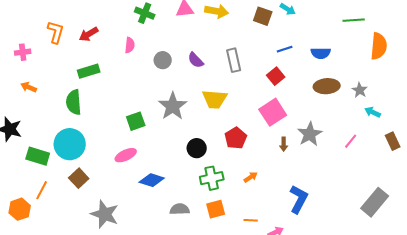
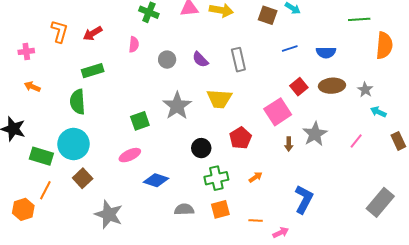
red square: (276, 76) -> (299, 87), moved

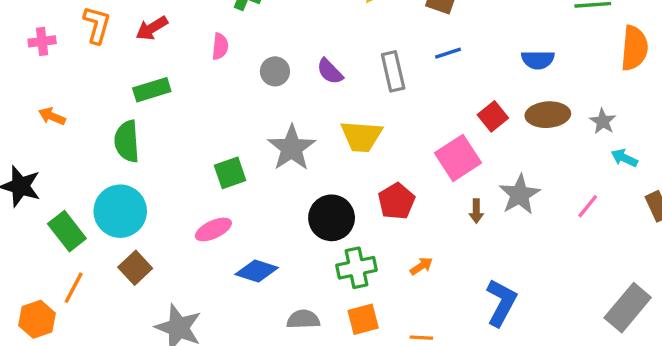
blue line: (290, 48) -> (448, 53), moved
pink cross: (26, 51) -> (42, 41), moved
black circle: (201, 148) -> (332, 218), size x1.4
green rectangle: (41, 156) -> (67, 231), turned 35

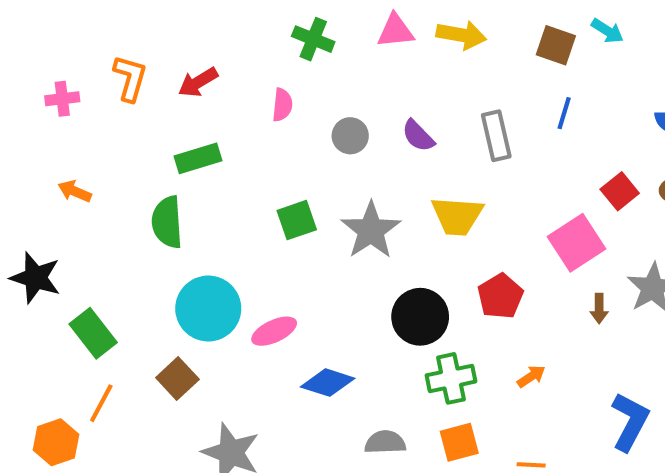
blue line: (448, 53) -> (564, 113), turned -55
green square: (230, 173) -> (297, 220), moved
cyan circle: (120, 211) -> (208, 309), moved

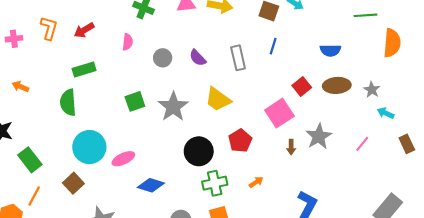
yellow trapezoid: (457, 216) -> (218, 99), turned 32

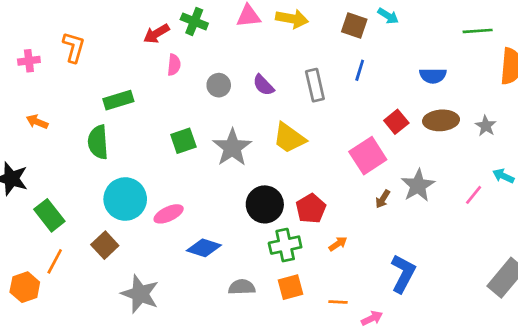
red arrow: (84, 30) -> (156, 34), moved
cyan arrow: (386, 113) -> (503, 176), moved
red pentagon: (240, 141) -> (311, 209), moved
brown arrow: (291, 147) -> (383, 199), turned 32

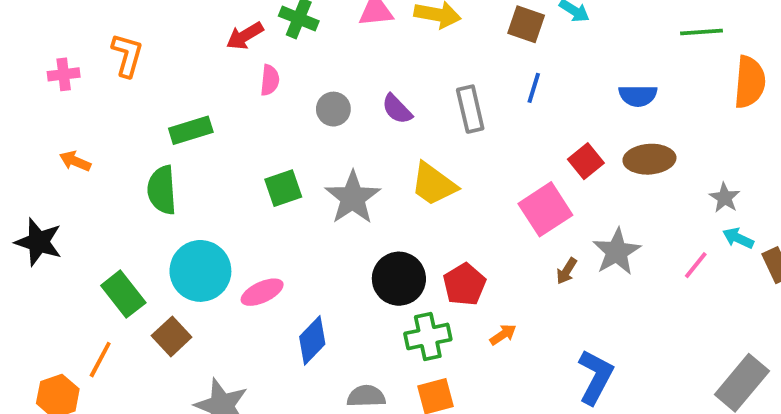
gray star: (486, 126) -> (725, 198), moved
green rectangle: (49, 215) -> (123, 294), moved
blue diamond: (204, 248) -> (312, 340), turned -64

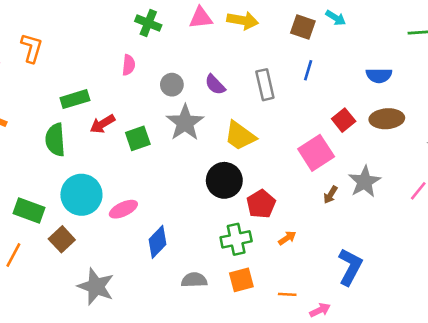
red arrow: (245, 36) -> (102, 124), moved
gray star: (353, 198) -> (185, 123), moved
black circle: (399, 279) -> (224, 180), moved
green rectangle: (123, 294) -> (29, 210), turned -32

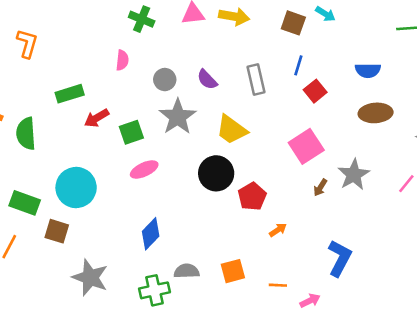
red square: (344, 120) -> (315, 91), moved
green semicircle: (55, 140) -> (26, 134), moved
pink ellipse: (123, 209) -> (144, 170), moved
brown square: (62, 239) -> (57, 231), turned -30
green cross: (236, 239) -> (154, 290), moved

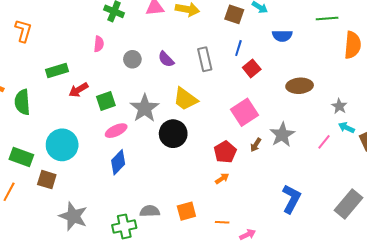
blue semicircle: (368, 71) -> (282, 36), moved
gray star: (178, 117) -> (145, 108), moved
red pentagon: (252, 197) -> (225, 152), moved
blue diamond: (151, 234) -> (118, 162), moved
blue L-shape: (340, 258) -> (291, 199), moved

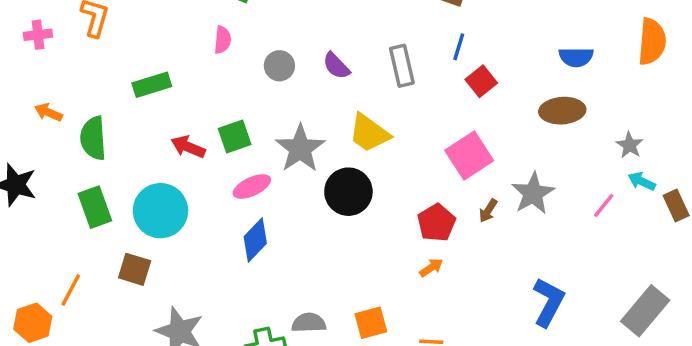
blue semicircle: (282, 36) -> (576, 57), moved
red arrow: (78, 90) -> (188, 147), moved, turned 54
green rectangle: (21, 157) -> (95, 207), moved, turned 50

